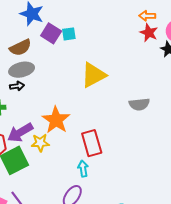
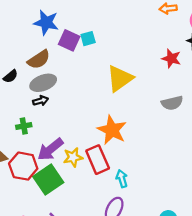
red star: (149, 33) -> (171, 58), moved
orange star: (56, 120) -> (112, 130), moved
red rectangle: (92, 143) -> (98, 160), moved

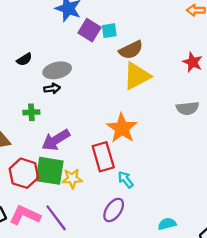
brown semicircle: (39, 60) -> (131, 50), moved
yellow star: (73, 157) -> (72, 179), moved
red hexagon: (23, 166) -> (24, 173), moved
cyan arrow: (122, 179) -> (126, 180), turned -30
green square: (48, 180) -> (50, 171), turned 36

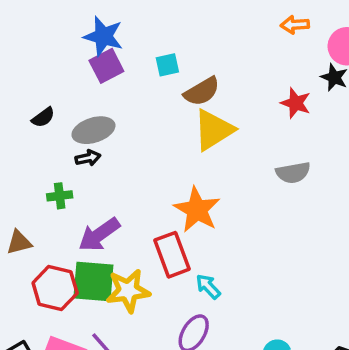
purple square: (90, 30) -> (106, 66), moved, turned 35
yellow star: (72, 179) -> (128, 291), size x1.4

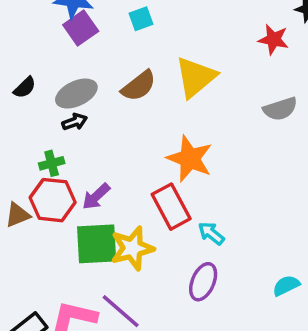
brown semicircle: (202, 91) -> (139, 86), moved
purple arrow: (99, 235) -> (96, 196), size x0.7
red hexagon: (55, 288) -> (53, 200), moved

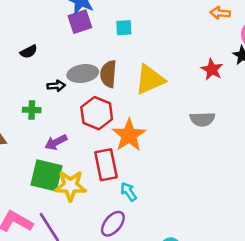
brown semicircle: (139, 86) -> (108, 74), turned 116
gray ellipse: (76, 94) -> (83, 74), moved
red hexagon: (53, 200) -> (97, 113), moved

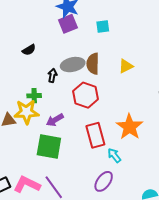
yellow triangle: (150, 80) -> (126, 66), size x0.6
black arrow: (56, 86) -> (52, 75), turned -72
orange star: (129, 135) -> (129, 127), moved
yellow star: (70, 186) -> (26, 112), moved

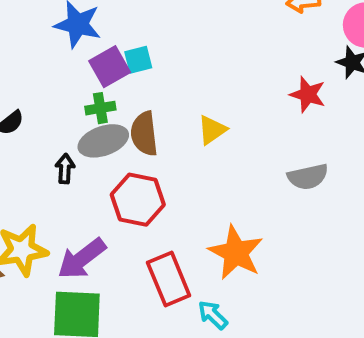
purple square: (68, 24) -> (110, 67), moved
cyan square: (103, 26) -> (138, 60), moved
green cross: (34, 96) -> (100, 108), moved
purple arrow: (55, 120) -> (82, 259), size x1.4

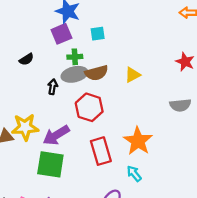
purple square: (110, 67) -> (61, 34), moved
brown semicircle: (144, 134) -> (96, 73), turned -105
cyan arrow: (213, 315) -> (134, 174), moved

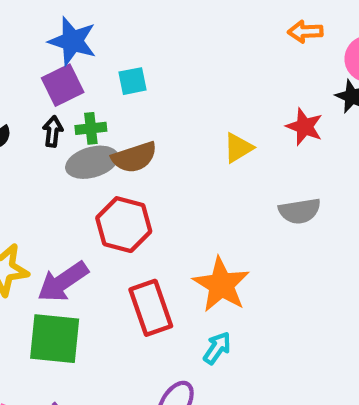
yellow triangle: (132, 75) -> (238, 148), moved
black arrow: (53, 87) -> (53, 131), moved
cyan arrow: (134, 174) -> (217, 348), turned 77

